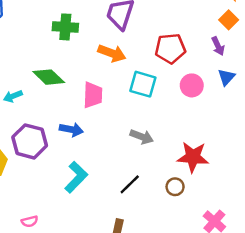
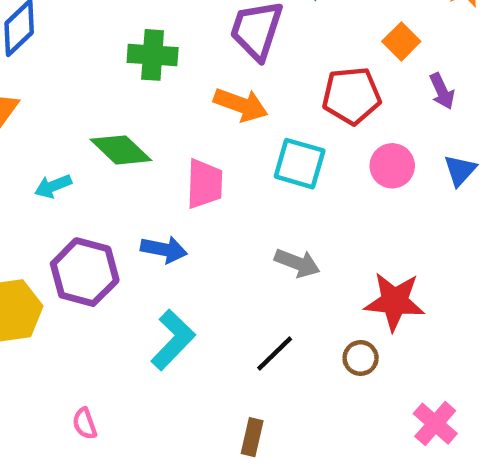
orange square: (229, 20) -> (401, 41), moved
blue triangle: (226, 77) -> (460, 170), moved
pink semicircle: (30, 221) -> (85, 424), turned 84

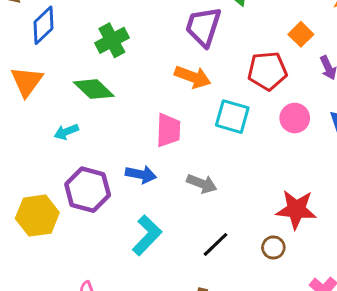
green cross: (153, 55) -> (112, 40), moved, turned -32
green diamond: (121, 150) -> (94, 89), moved
gray arrow: (297, 263) -> (202, 184), moved

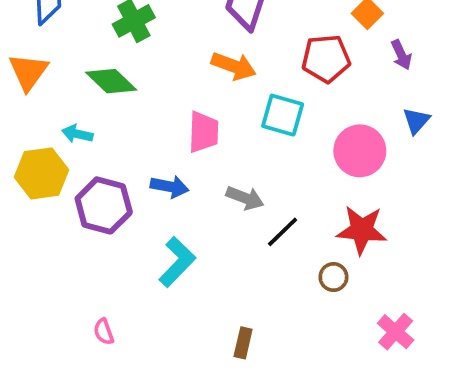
pink circle: (295, 118) -> (360, 151), moved, size x1.4
cyan arrow: (66, 132) -> (77, 134), turned 35
yellow hexagon: (37, 216) -> (42, 173), moved
black line: (216, 244) -> (283, 232), moved

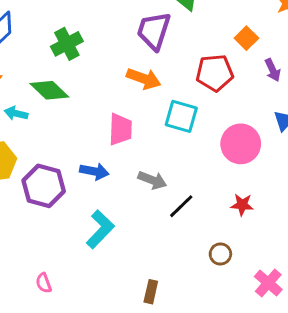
cyan arrow: (77, 134) -> (16, 113), moved
red star: (362, 230) -> (242, 205), size x0.6
brown circle: (333, 277) -> (220, 254), moved

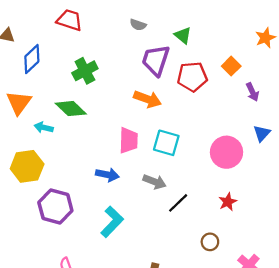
red pentagon: (215, 73) -> (192, 77), moved
cyan square: (181, 116) -> (166, 143), moved
purple hexagon: (44, 186) -> (55, 206), moved
red star: (242, 205) -> (228, 202), turned -30

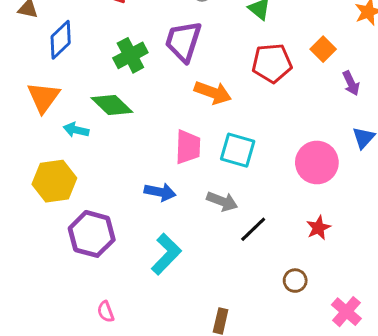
purple trapezoid: (156, 60) -> (183, 41), moved

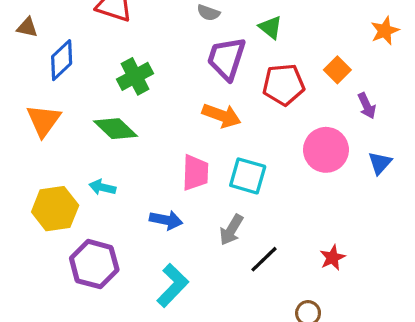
purple trapezoid: (183, 41) -> (226, 58), moved
cyan arrow: (76, 130) -> (102, 187), moved
pink circle: (317, 162) -> (326, 150), moved
gray arrow: (222, 201) -> (231, 230), turned 100

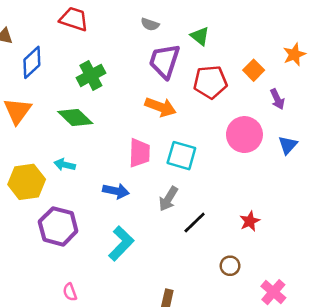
orange star: (385, 31) -> (294, 54), moved

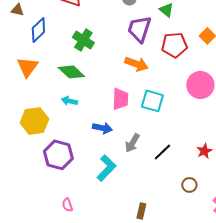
green cross: (91, 75) -> (83, 40), turned -30
cyan arrow: (65, 165) -> (69, 101), moved
gray arrow: (168, 199) -> (132, 143), moved

